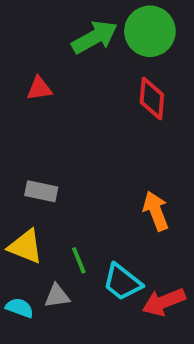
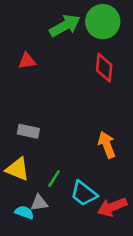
green line: (79, 260) -> (54, 179), turned 54
cyan semicircle: (20, 308) -> (24, 212), moved

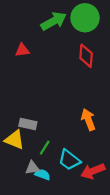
gray rectangle: (28, 131) -> (28, 124), moved
cyan semicircle: (24, 212) -> (42, 174), moved

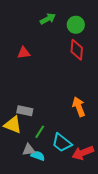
green circle: (85, 18) -> (76, 25), moved, size x0.7
green arrow: (54, 21) -> (48, 19), size x0.7
red triangle: (22, 50) -> (24, 53), moved

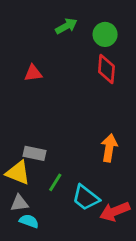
orange arrow: (79, 107) -> (109, 148), turned 30
gray triangle: (29, 150) -> (19, 203), moved
cyan semicircle: (38, 156) -> (29, 221), moved

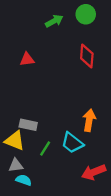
green circle: (105, 34) -> (86, 14), moved
cyan trapezoid: (86, 198) -> (72, 143), moved

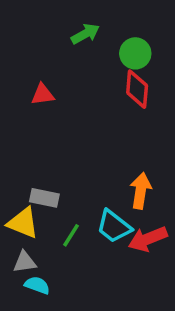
green circle: (86, 14) -> (135, 53), moved
red arrow: (94, 172) -> (148, 239), moved

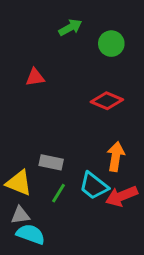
red diamond: (137, 89) -> (107, 101), moved, turned -72
gray rectangle: (44, 198) -> (51, 162), moved
cyan semicircle: (37, 285) -> (31, 234), size x1.4

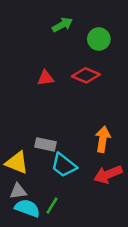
red triangle: (35, 77) -> (46, 78), moved
red diamond: (107, 101) -> (86, 75), moved
cyan trapezoid: (94, 186) -> (64, 165), moved
green line: (58, 193) -> (52, 206), moved

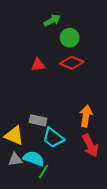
green circle: (99, 39) -> (70, 38), moved
red arrow: (108, 174) -> (90, 145), turned -95
cyan semicircle: (27, 208) -> (34, 158), moved

